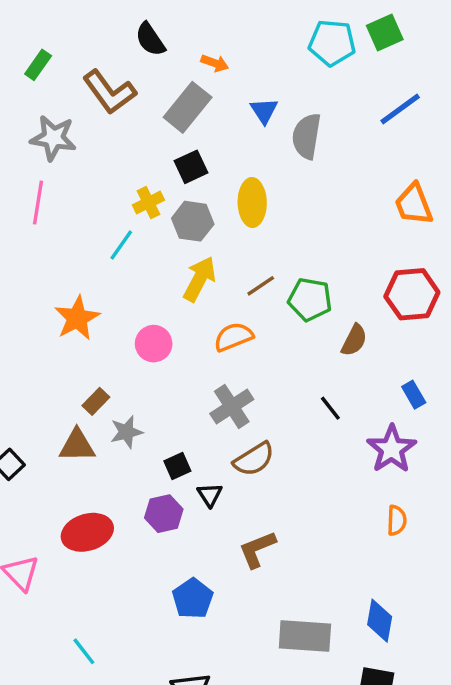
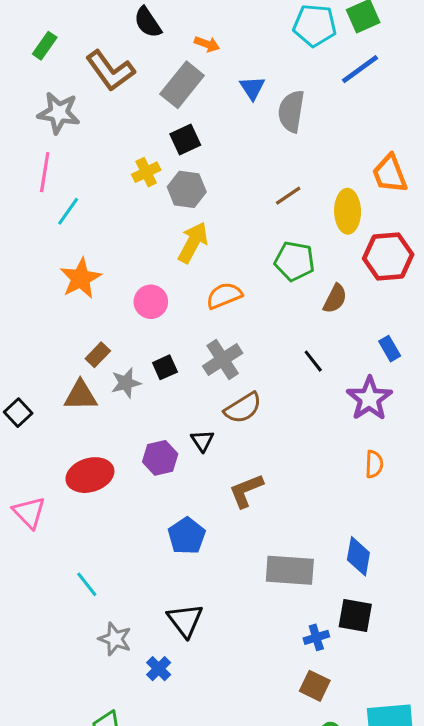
blue line: (400, 109) -> (360, 69), moved
yellow ellipse: (252, 203) -> (348, 211), moved
cyan line: (121, 245) -> (68, 211), moved
brown line: (261, 286) -> (288, 196), moved
black square: (177, 466) -> (165, 367), moved

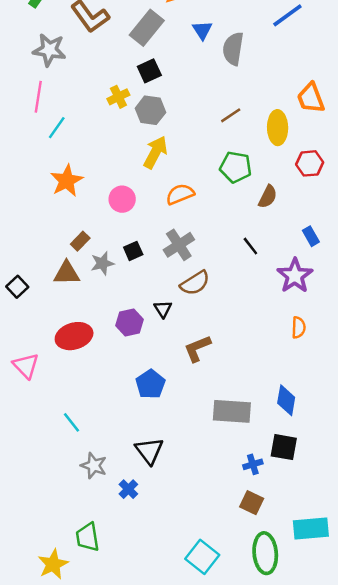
red hexagon: (388, 256) -> (310, 163), size x0.7

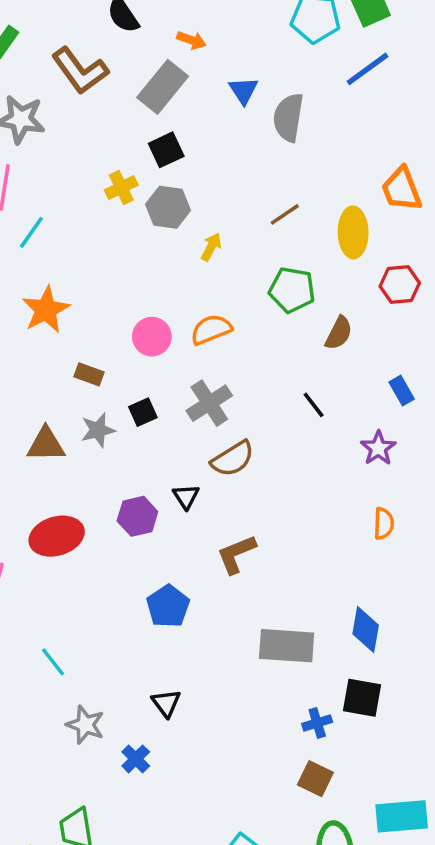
yellow arrow: (155, 152) -> (211, 247), moved, size x0.6
pink circle: (122, 199) -> (152, 337), moved
brown rectangle: (80, 241) -> (89, 374), moved, turned 66
purple star: (295, 276) -> (378, 448), size x0.7
black triangle: (149, 451) -> (166, 703), size x0.7

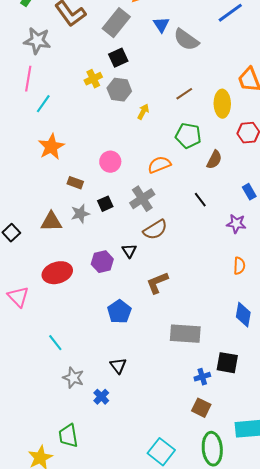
gray semicircle: (288, 117) -> (186, 40), turned -64
orange semicircle: (211, 329) -> (159, 165), moved
purple star: (378, 448) -> (236, 224), turned -30
blue diamond: (366, 630) -> (243, 315), moved

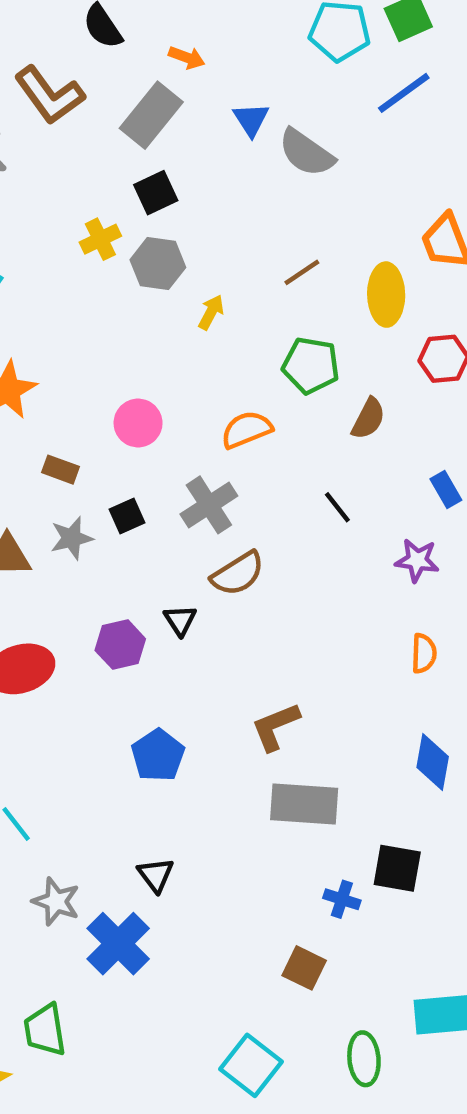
brown L-shape: (157, 283) -> (275, 726), moved
blue cross: (202, 377) -> (342, 899), turned 35
blue cross: (101, 397) -> (118, 944), size x1.8
brown square: (201, 408) -> (304, 968), moved
green ellipse: (212, 449) -> (364, 1059), size x0.7

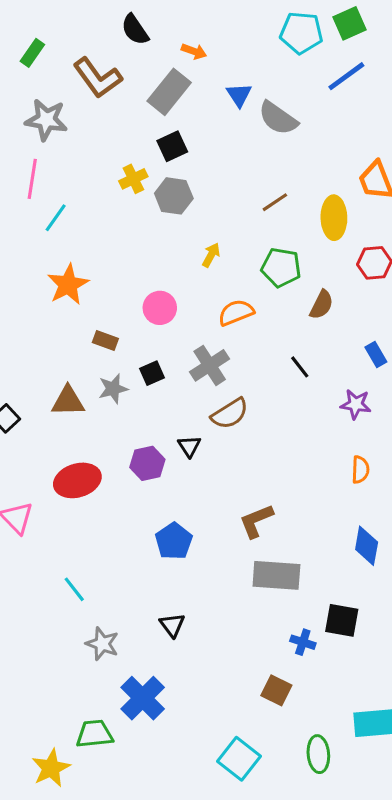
yellow arrow: (211, 312) -> (211, 255), moved
blue cross: (118, 944) -> (143, 698), moved
green trapezoid: (45, 1030) -> (94, 734), turned 93

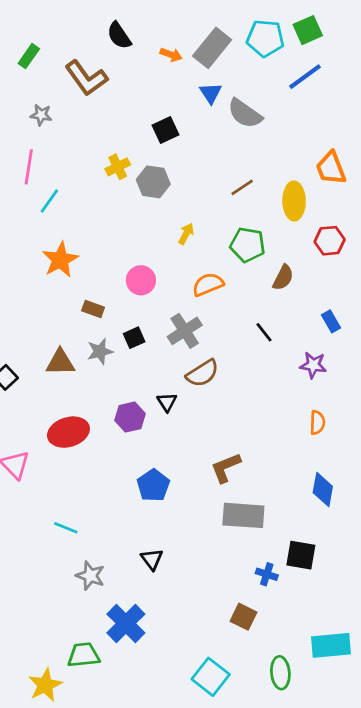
gray rectangle: (169, 92) -> (212, 48), moved
gray star: (46, 120) -> (41, 115), size x0.6
black square: (172, 146) -> (166, 130), moved
cyan line: (74, 589) -> (66, 528), turned -30

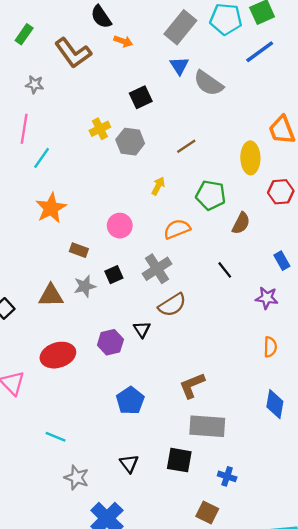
orange arrow: (171, 55) -> (123, 41), moved
brown line: (242, 187) -> (186, 146), moved
black square: (301, 555) -> (179, 460), moved

